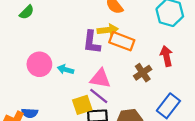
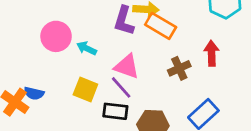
yellow square: (82, 105) -> (85, 89), moved, turned 30

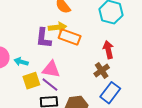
brown cross: (179, 68) -> (102, 71), moved
yellow square: (85, 89) -> (31, 81), moved, turned -30

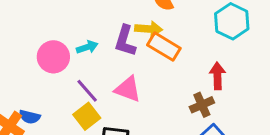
cyan arrow: (21, 62) -> (87, 47), moved, turned 136
yellow square: (31, 81) -> (87, 116), moved, turned -30
purple line: (50, 85) -> (87, 91), moved

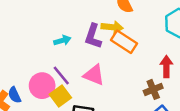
pink circle: (53, 57) -> (42, 86), moved
blue semicircle: (30, 117) -> (14, 95), turned 49

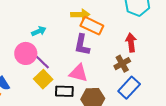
purple L-shape: (93, 36) -> (82, 45), moved
pink triangle: (94, 75) -> (79, 73), moved
pink circle: (42, 86) -> (26, 53), moved

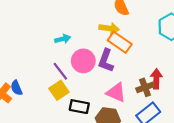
red arrow: (131, 43) -> (156, 79), moved
pink circle: (26, 53) -> (83, 61), moved
pink triangle: (79, 73) -> (116, 92), moved

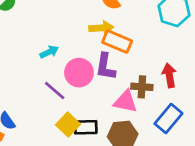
brown cross: (145, 87) -> (142, 87), moved, turned 36
yellow square: (59, 90) -> (68, 125), moved

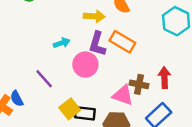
yellow arrow: (101, 28) -> (94, 16), moved
purple L-shape: (105, 67) -> (97, 44), moved
purple line: (55, 91) -> (44, 79), moved

